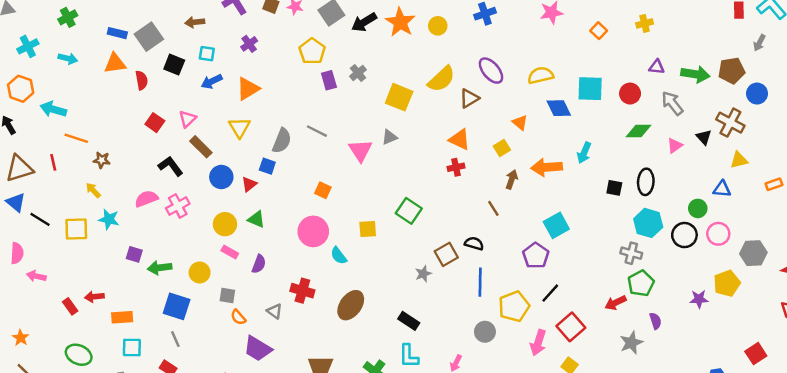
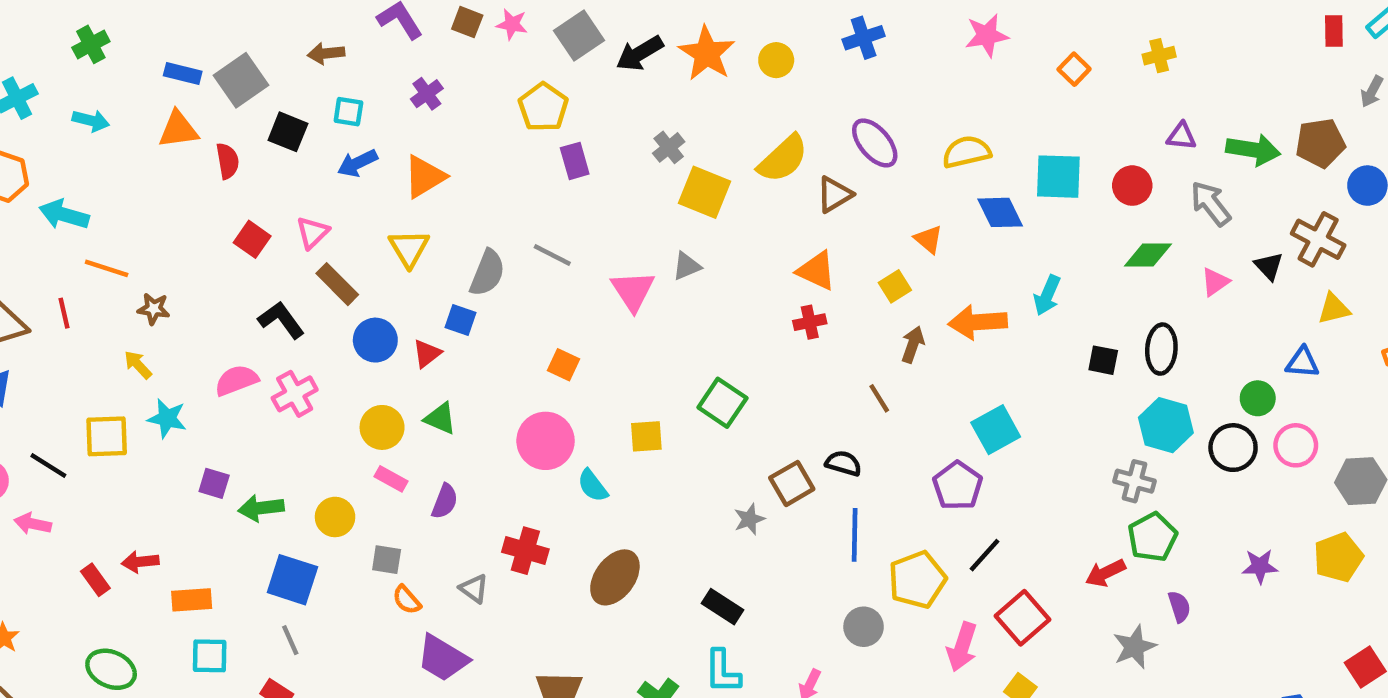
gray cross: (358, 73) -> (669, 147), moved
black line: (40, 219) -> (48, 465), moved
yellow pentagon: (727, 283) -> (1338, 557), moved

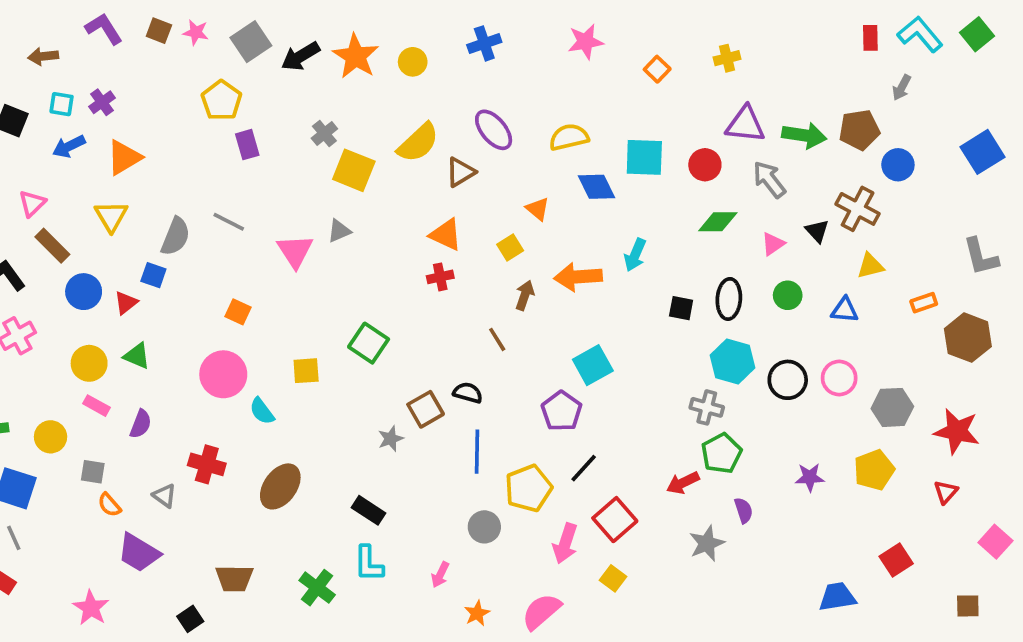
purple cross: (427, 94) -> (102, 102), moved
purple triangle: (1182, 136) -> (745, 124), size x1.6
green circle: (1258, 398) -> (788, 295), moved

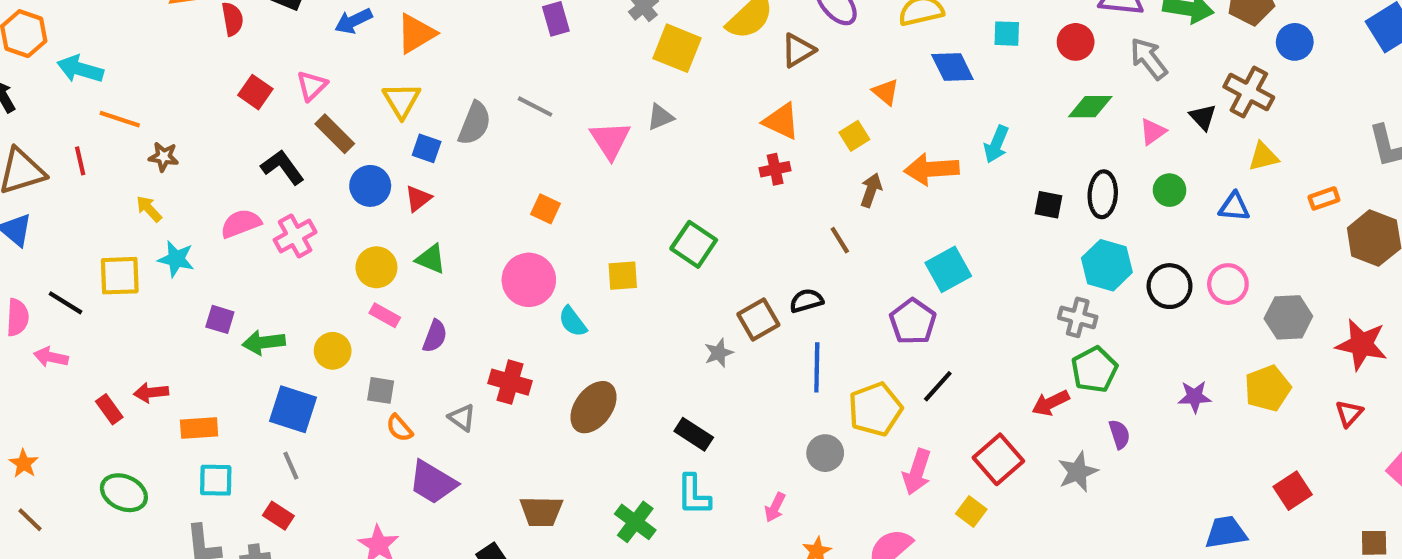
cyan square: (644, 157) -> (1007, 34), size x0.6
blue square: (153, 275) -> (427, 148), moved
black semicircle: (468, 393) -> (806, 301), turned -32
red square: (615, 520) -> (998, 459), moved

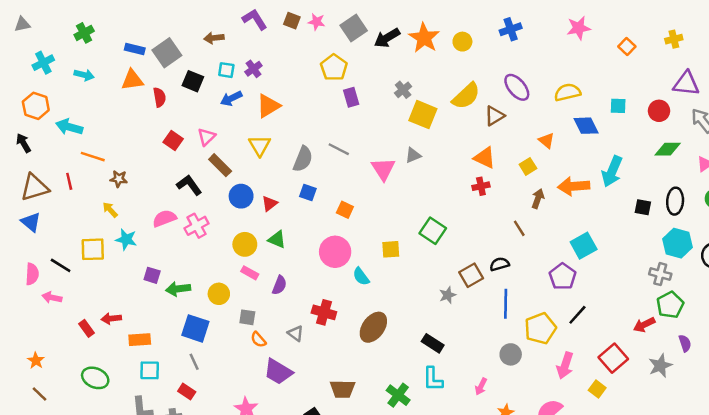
cyan arrow: (996, 144) -> (612, 171), size x1.4
blue square: (427, 148) -> (308, 192), moved

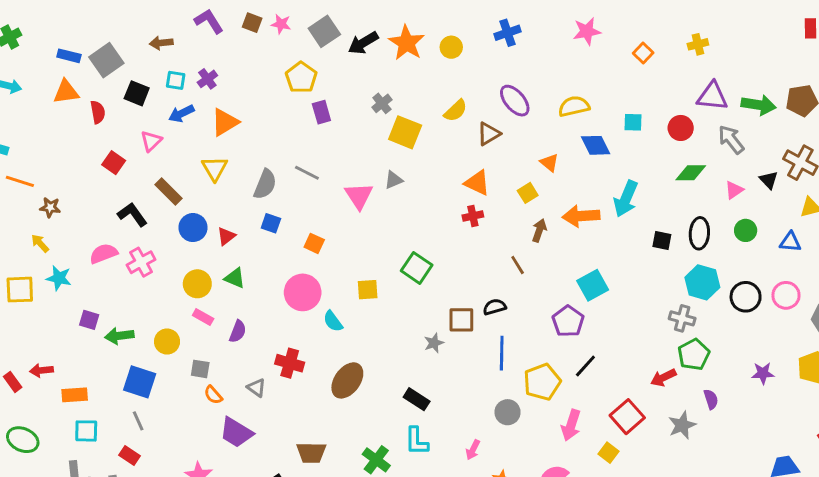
yellow semicircle: (466, 96) -> (456, 111), size x0.7
pink triangle: (206, 137) -> (151, 141), moved
brown square: (471, 275) -> (461, 320), turned 30

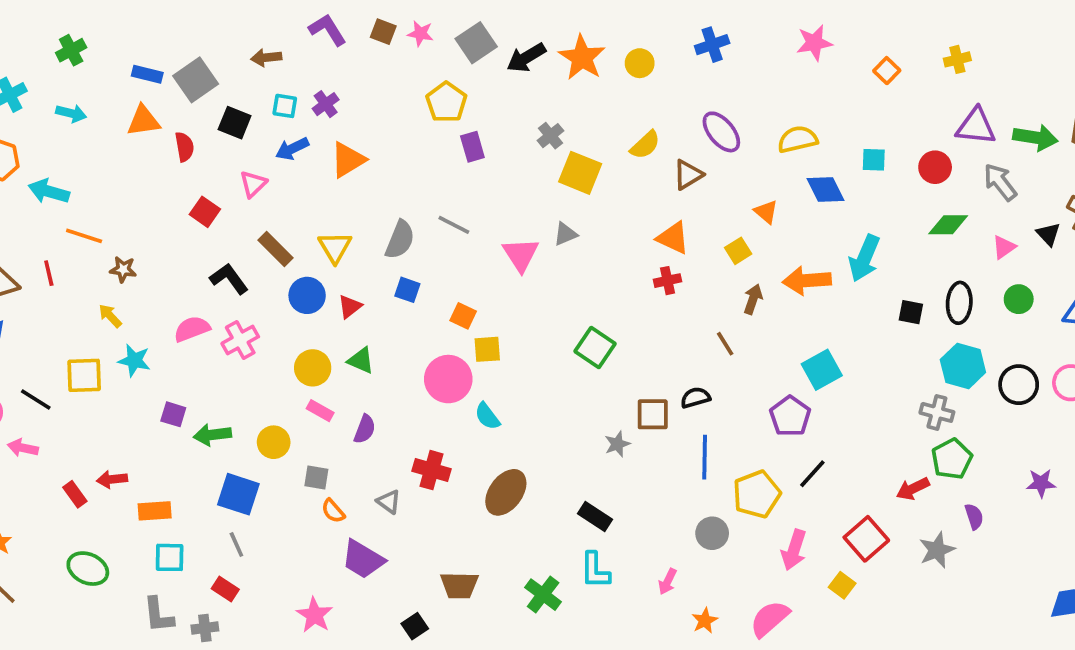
yellow triangle: (215, 168) -> (335, 247), moved
yellow square: (368, 290) -> (487, 349), moved

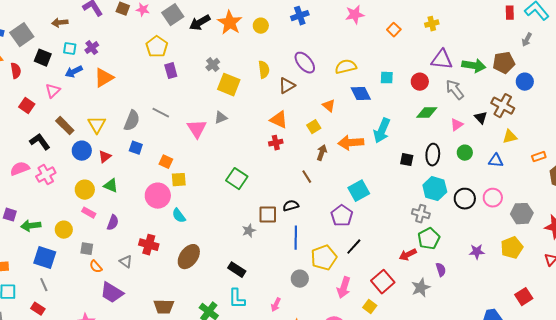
yellow semicircle: (645, 145) -> (264, 70), turned -54

